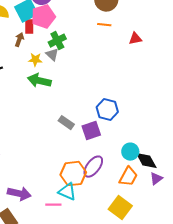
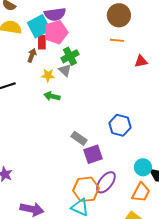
red triangle: (135, 39) -> (141, 61), moved
green arrow: (39, 81) -> (52, 96), size x0.7
purple square: (91, 131) -> (93, 154), moved

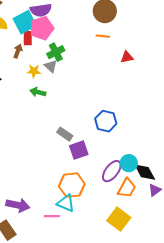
purple ellipse: (106, 182) -> (112, 171), moved

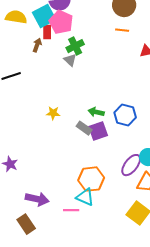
pink pentagon: (42, 28) -> (61, 22), turned -30
yellow star: (34, 71) -> (53, 113), moved
green arrow: (38, 92) -> (96, 112), moved
purple square: (79, 150) -> (98, 131), moved

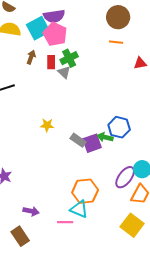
red rectangle: (47, 32) -> (51, 62), moved
green arrow: (96, 112) -> (105, 137), moved
purple arrow: (37, 199) -> (31, 211), size x0.7

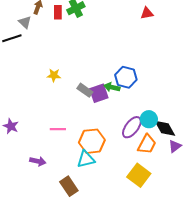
gray triangle: (64, 72) -> (25, 22), moved
cyan triangle: (79, 209) -> (86, 159), turned -36
pink line: (65, 222) -> (58, 129), moved
brown rectangle: (20, 236) -> (69, 186), moved

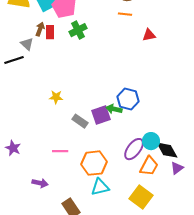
red rectangle: (58, 12) -> (50, 32), moved
gray rectangle: (85, 90) -> (80, 121), moved
cyan triangle: (86, 159) -> (100, 187), moved

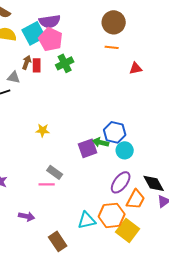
gray triangle: (27, 44) -> (14, 77), turned -32
gray rectangle: (80, 121) -> (55, 172), moved
cyan circle: (151, 141) -> (125, 150), moved
orange hexagon: (94, 163) -> (112, 215), moved

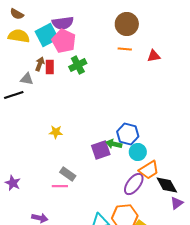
red triangle: (136, 68) -> (154, 56), moved
orange trapezoid: (136, 199) -> (149, 170), moved, turned 30

